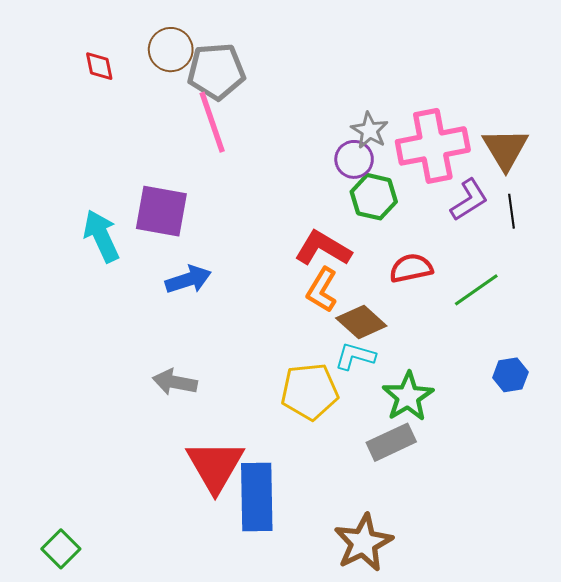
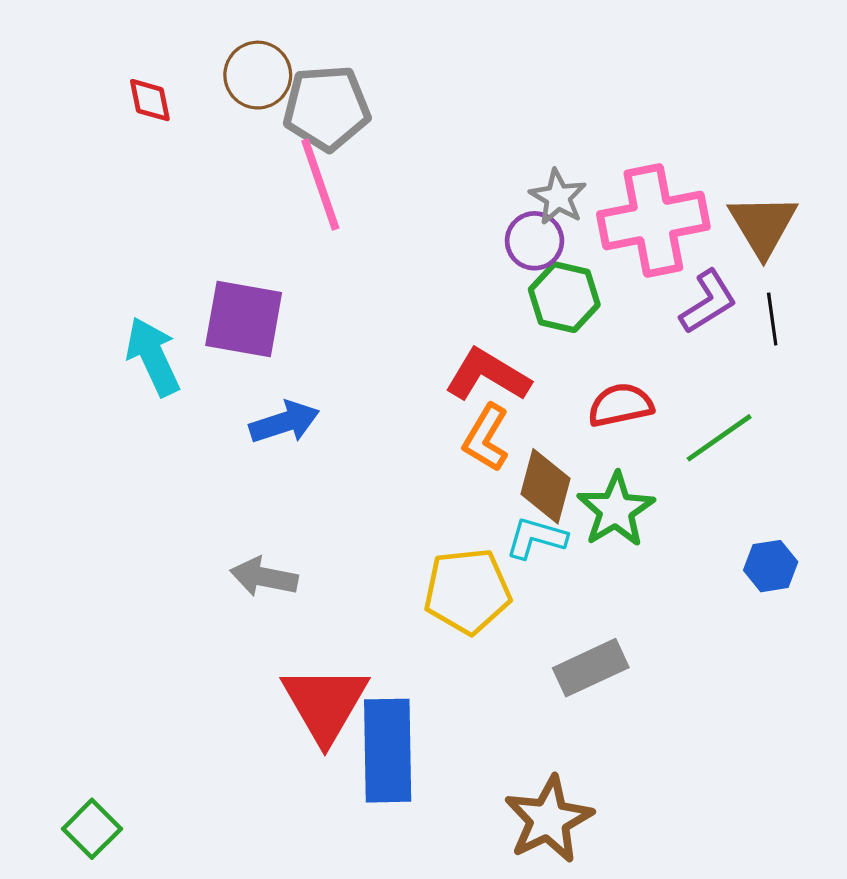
brown diamond: (361, 322) -> (545, 486), turned 63
green star: (408, 397) -> (616, 510), moved

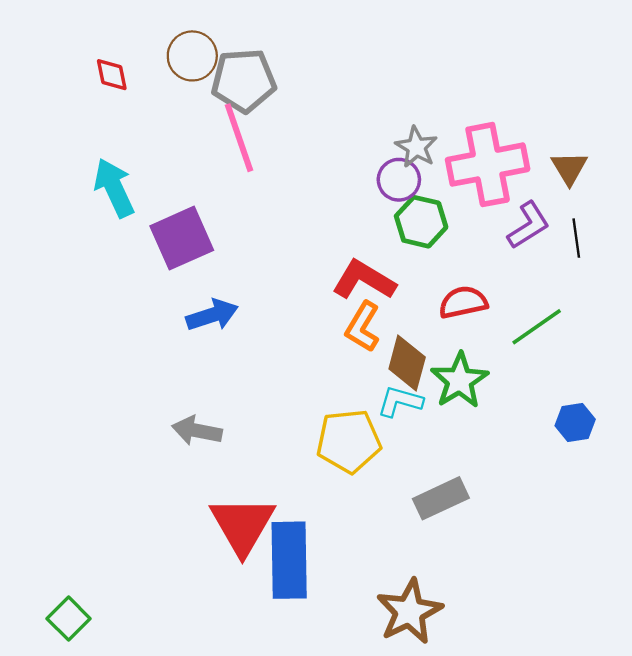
brown triangle: (763, 225) -> (569, 168), size x0.7
purple square: (244, 319) -> (182, 238), turned -34
cyan arrow: (153, 357) -> (114, 188), moved

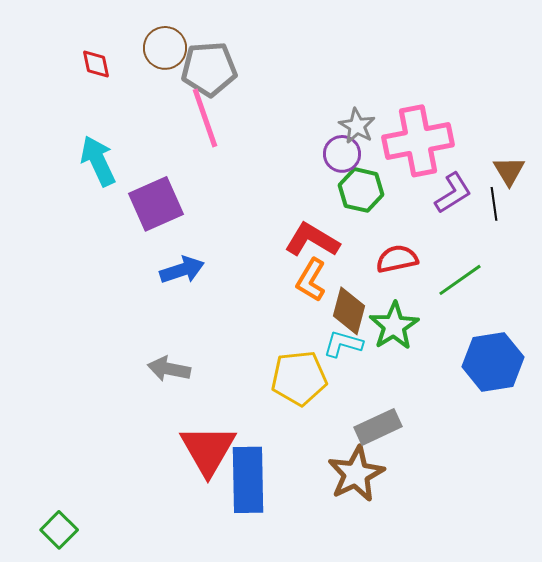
brown triangle: (569, 168) -> (509, 171), moved
blue hexagon: (575, 422) -> (493, 362), size x1.8
brown star: (409, 612) -> (356, 474), moved

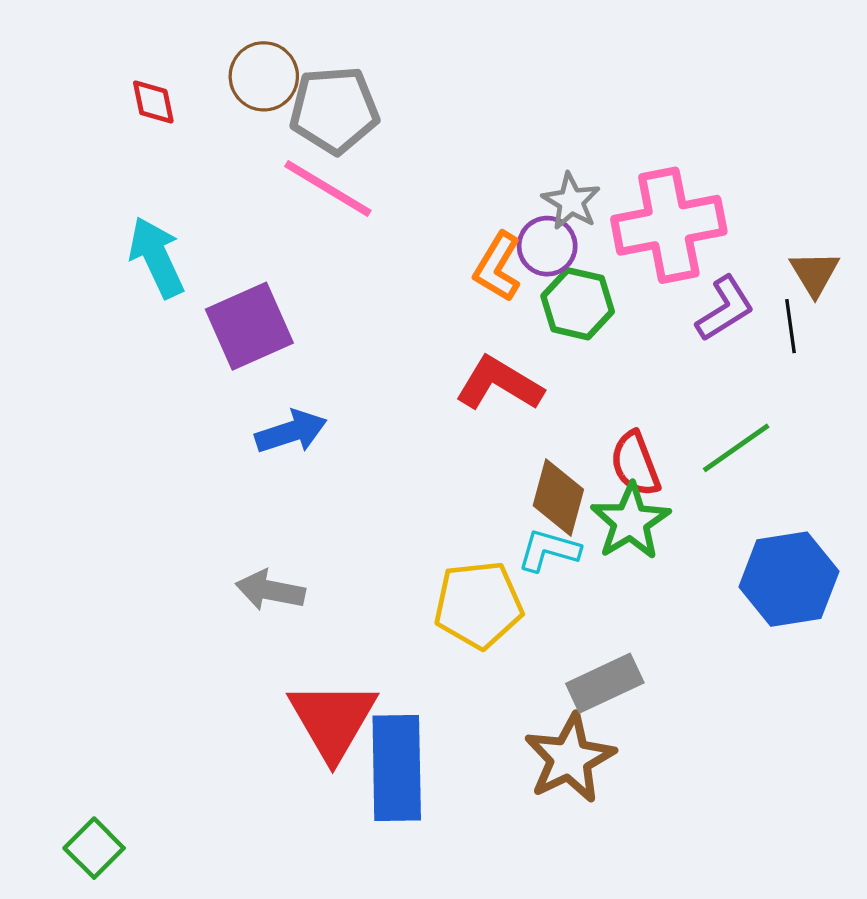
pink line: (205, 118) -> (328, 188), turned -40
red semicircle: (397, 259) -> (635, 464), moved, turned -99
orange L-shape: (311, 280) -> (498, 267), moved

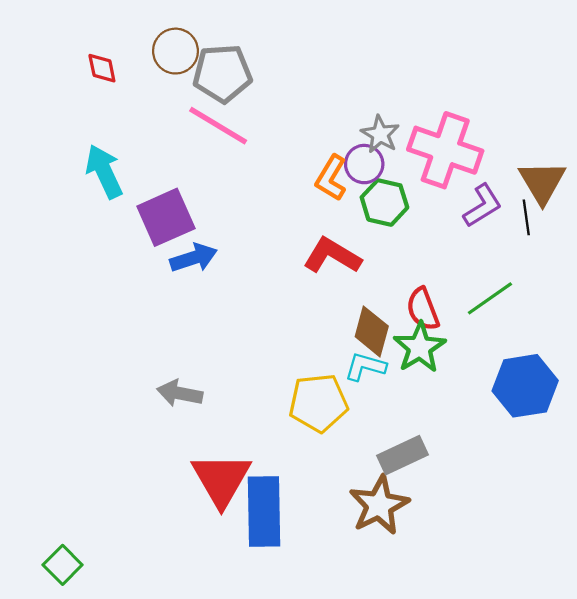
pink cross: (669, 225) -> (445, 150), turned 30
brown triangle: (815, 273) -> (542, 182), size x1.4
blue arrow: (291, 432) -> (194, 258), moved

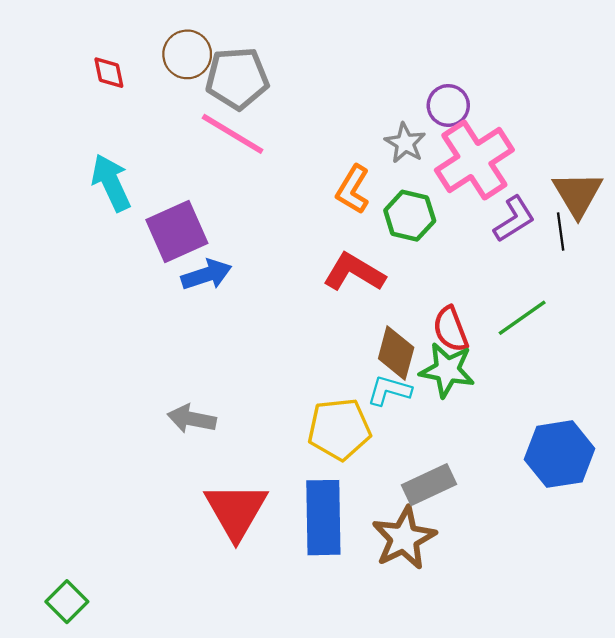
pink cross: (445, 150) -> (474, 160), turned 38
purple circle: (364, 164) -> (448, 105), moved
green star: (420, 347) -> (447, 370), turned -30
blue hexagon: (525, 386) -> (560, 454), moved
blue rectangle: (264, 512) -> (323, 518), moved

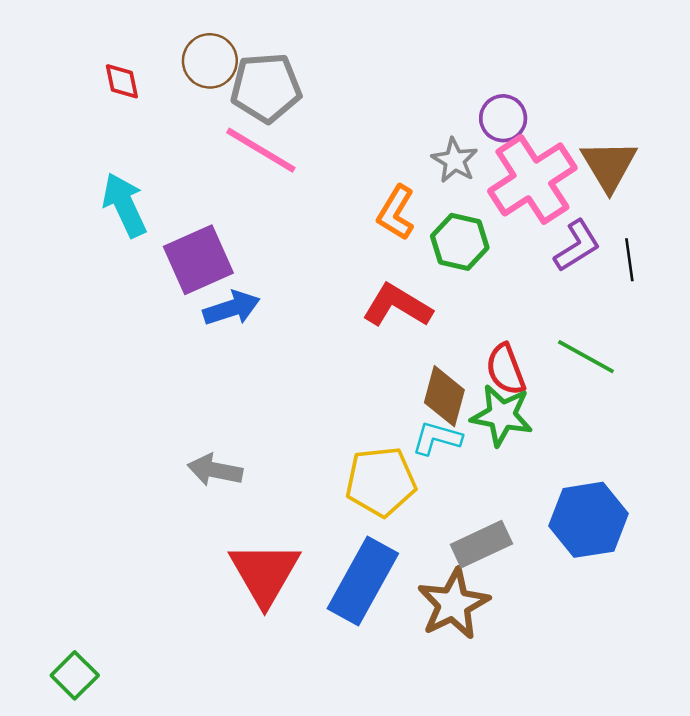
brown triangle: (578, 194) -> (609, 165), moved
green line: (522, 318) -> (586, 357), turned 64
blue hexagon: (560, 454) -> (589, 520), moved
blue rectangle: (323, 518) -> (363, 581), turned 30

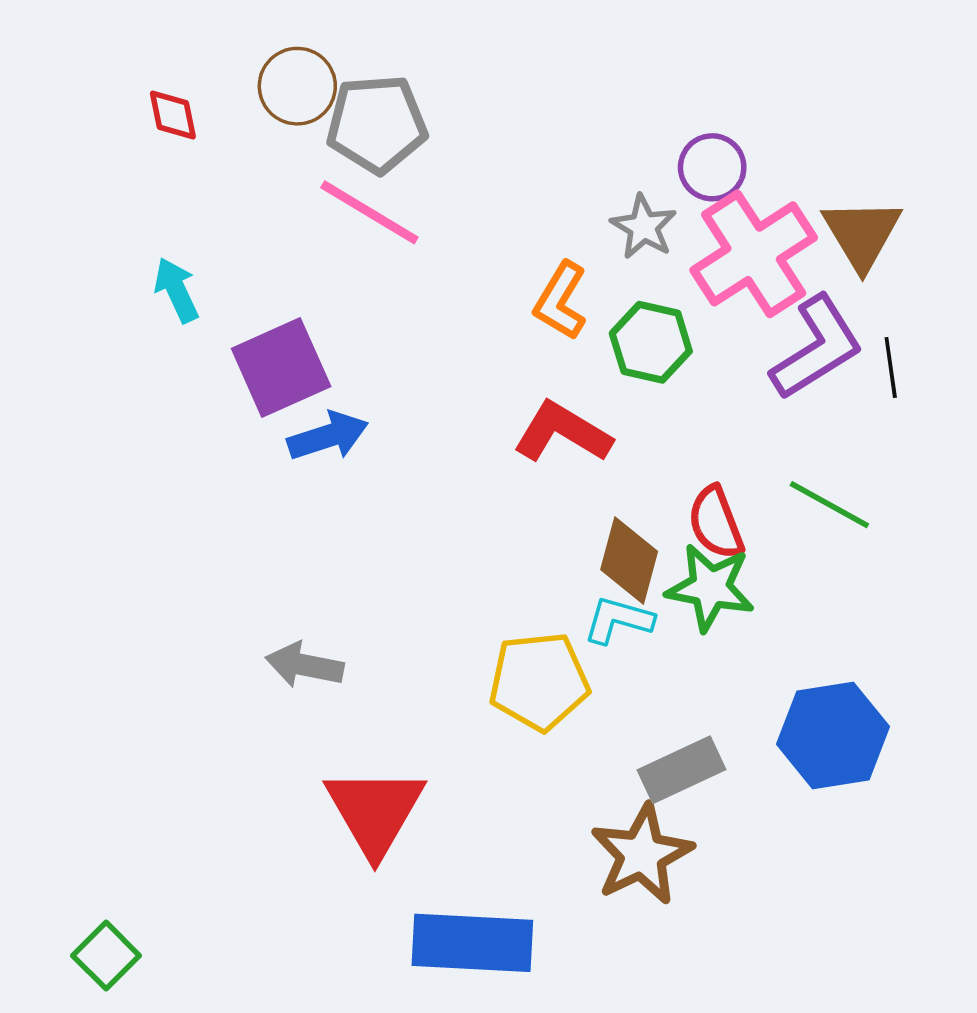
cyan arrow: (124, 205) -> (176, 290), size x0.7
purple L-shape: (577, 246) -> (817, 348), size x1.4
blue rectangle: (363, 581) -> (472, 943), moved, turned 64

